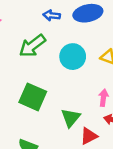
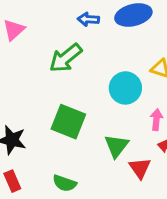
cyan circle: (73, 57) -> (125, 88), moved
red triangle: (89, 136) -> (140, 168), turned -36

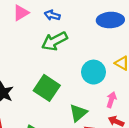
blue arrow: (88, 19) -> (52, 15), moved

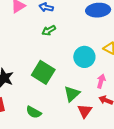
green arrow: (54, 41) -> (49, 30), size x0.6

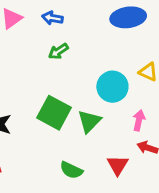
green triangle: (72, 94) -> (89, 121), moved
green semicircle: (34, 112) -> (71, 170), moved

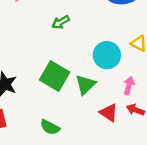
red triangle: (118, 165) -> (109, 113), moved, turned -30
green semicircle: (71, 170) -> (50, 127), moved

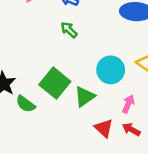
green arrow: (61, 22) -> (69, 30), turned 66
green semicircle: (50, 127) -> (26, 104), moved

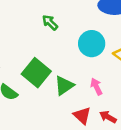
cyan circle: (111, 70) -> (92, 44), moved
pink arrow: (128, 104) -> (96, 87), moved, turned -49

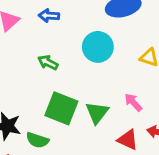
green arrow: (50, 22) -> (48, 62), moved
cyan circle: (92, 44) -> (98, 47), moved

